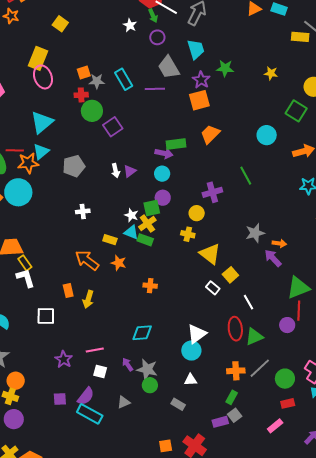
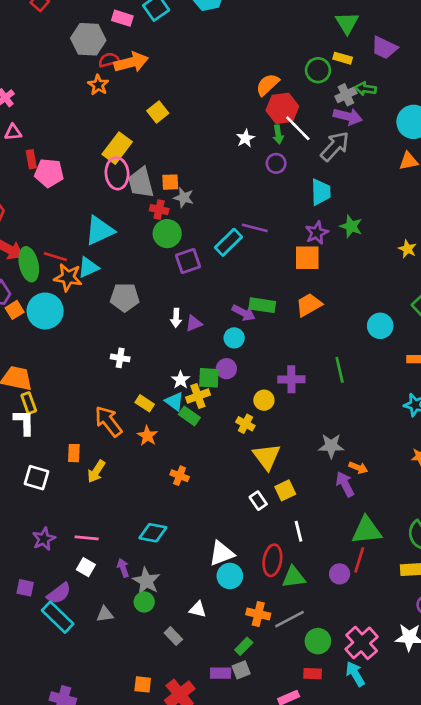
gray trapezoid: (169, 67) -> (141, 183), moved
cyan rectangle: (124, 79) -> (228, 242), moved, turned 60
cyan circle: (191, 351) -> (230, 576), moved

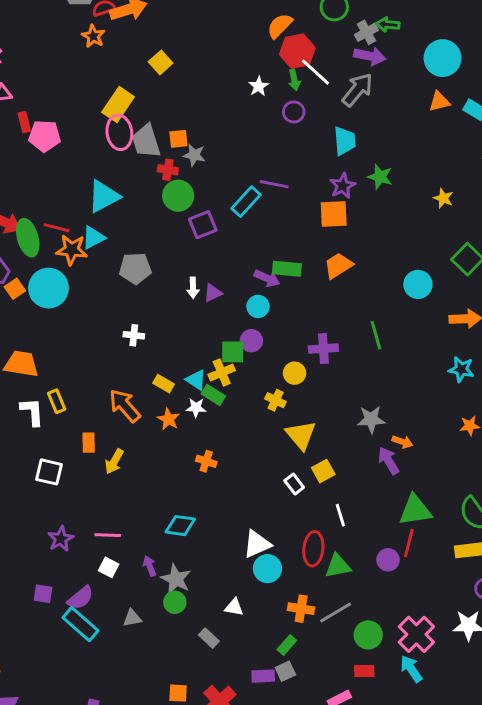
white star: (181, 380) -> (196, 408), moved, turned -30
yellow rectangle: (29, 403) -> (57, 401), moved

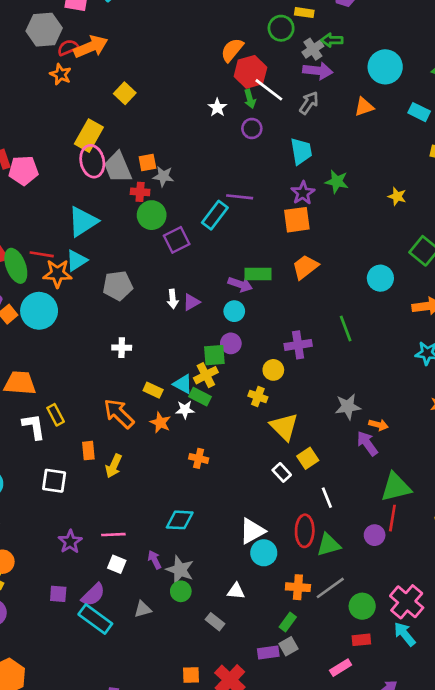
gray arrow: (357, 90) -> (309, 103), size x0.7
orange triangle: (439, 102) -> (364, 107), moved

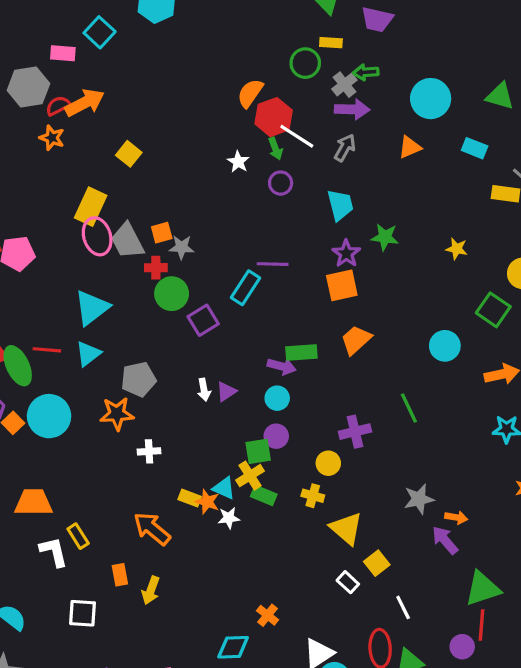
orange star: (57, 273) -> (117, 414), moved
green rectangle: (200, 397) -> (264, 495), moved
orange star: (160, 423) -> (207, 502), moved
orange cross: (199, 458) -> (268, 615), moved, turned 30

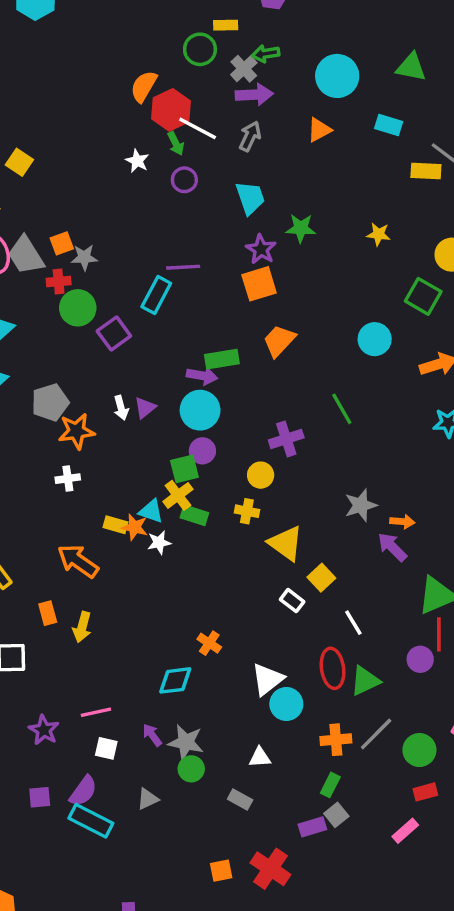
cyan circle: (277, 398) -> (200, 410), size x1.5
orange star: (117, 414) -> (76, 431), moved

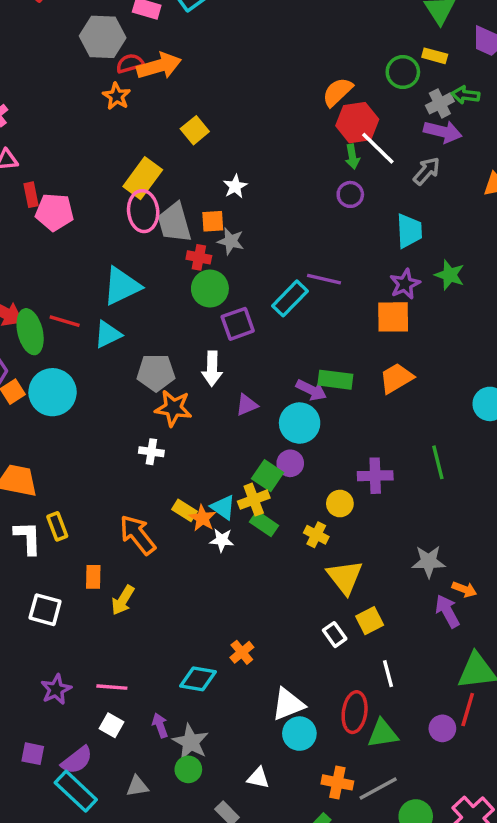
white star: (137, 161) -> (235, 186), moved
white arrow: (121, 408) -> (212, 369), moved, size x1.4
green square: (184, 469) -> (268, 476), turned 32

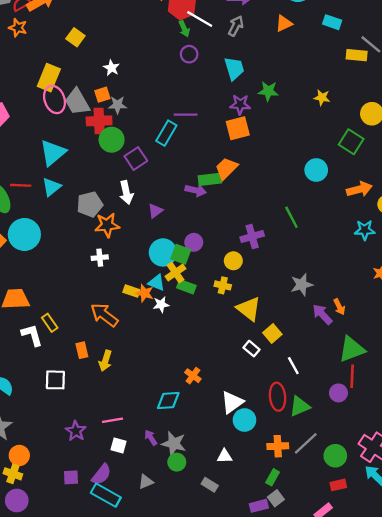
red cross: (199, 257) -> (99, 121), size x1.5
purple star: (405, 284) -> (240, 104), turned -30
orange trapezoid: (396, 378) -> (226, 168), moved
cyan circle: (300, 423) -> (163, 252), moved
orange arrow: (464, 589) -> (339, 307), moved, turned 56

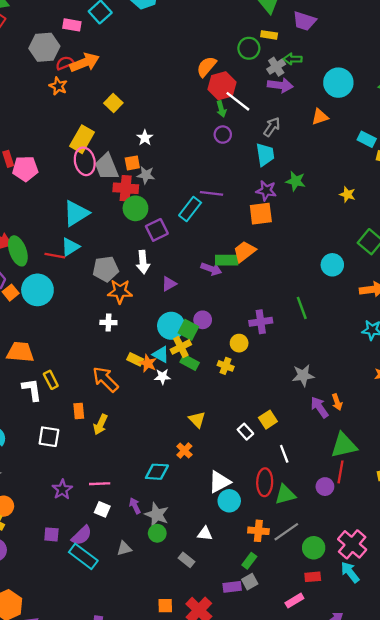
cyan rectangle: (332, 22) -> (367, 139), moved
gray arrow: (236, 26) -> (272, 127), moved
red line: (21, 185) -> (55, 256), moved
yellow triangle: (249, 309) -> (197, 420), moved, size x0.7

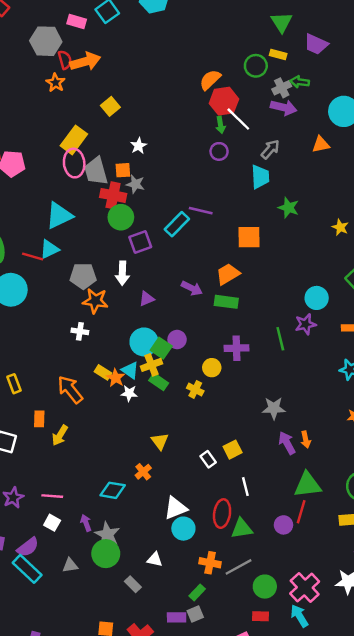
red semicircle: (65, 63) -> (65, 60), turned 90
purple star: (266, 191) -> (305, 324), moved, turned -30
green rectangle: (227, 260) -> (226, 302), moved
green circle: (157, 533) -> (106, 554), size x1.5

